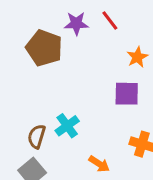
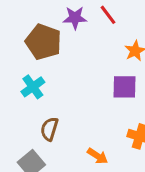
cyan cross: (67, 126) -> (33, 87), moved
brown semicircle: (37, 136) -> (49, 129), moved

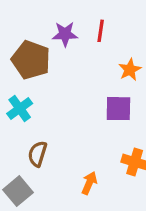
red line: (108, 15) -> (101, 31), turned 45
orange arrow: (97, 156) -> (89, 183), turned -100

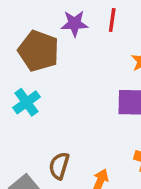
brown semicircle: (37, 154) -> (59, 166), moved

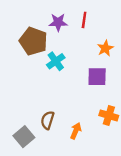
cyan cross: (27, 102) -> (56, 61), moved

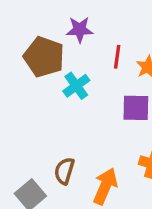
red line: (84, 20) -> (117, 57), moved
orange arrow: (76, 131) -> (105, 186), size x1.5

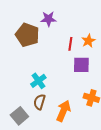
red line: (117, 57) -> (70, 44), moved
cyan cross: (76, 86) -> (38, 81), moved

